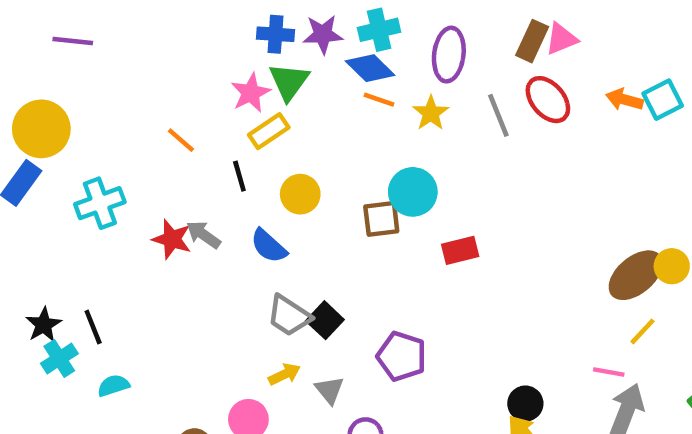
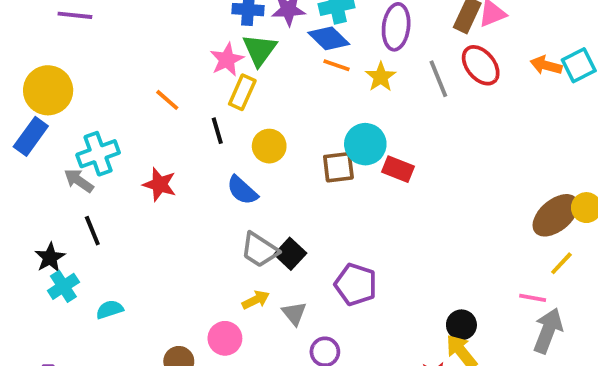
yellow rectangle: (269, 131) -> (242, 92), turned -32
gray arrow: (203, 235) -> (79, 181), moved
red rectangle: (460, 250) -> (398, 169), moved, turned 36
black line: (93, 327) -> (92, 231), moved

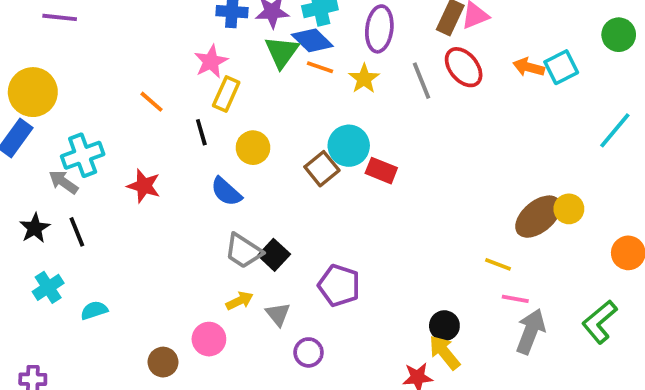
green triangle: (260, 50) -> (282, 52), moved
brown square: (338, 167) -> (322, 169), turned -32
black star: (50, 258) -> (35, 228), moved
yellow line: (561, 263) -> (498, 264), moved, turned 68

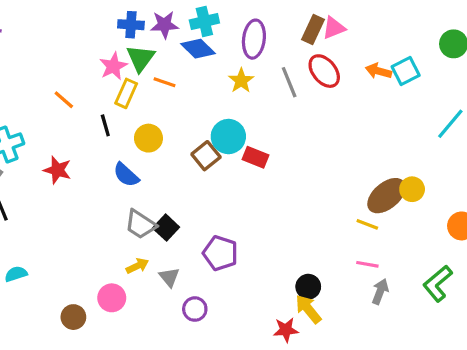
green triangle: (282, 52) -> (140, 58), moved
orange line: (320, 67) -> (164, 82), moved
yellow line: (498, 264) -> (367, 224), moved
gray arrow: (531, 331) -> (380, 291), size x0.7

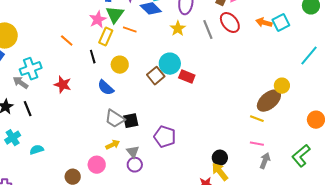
yellow circle: (412, 189) -> (282, 86), moved
black square: (166, 228) -> (131, 121), turned 35
purple circle: (195, 309) -> (135, 165), moved

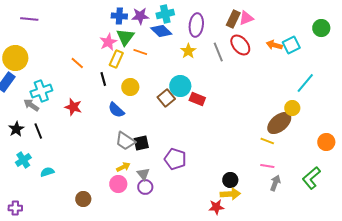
cyan line: (309, 56) -> (305, 83), moved
pink circle: (97, 165) -> (118, 184), moved
yellow arrow: (220, 172) -> (230, 194), turned 126

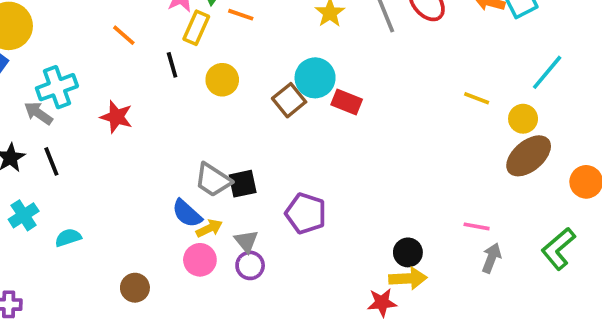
blue semicircle: (116, 110) -> (187, 213), moved
brown ellipse: (279, 123) -> (529, 156), moved
yellow line: (267, 141) -> (477, 98), moved

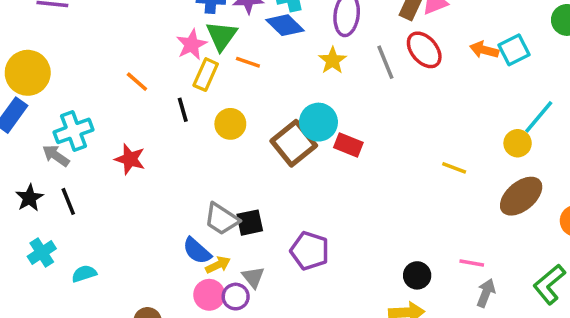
yellow line: (477, 98) -> (454, 168), moved
brown square: (289, 100) -> (294, 143), size x1.4
yellow circle: (523, 119) -> (518, 143), moved
black circle: (408, 252) -> (417, 275), moved
purple circle: (250, 265) -> (236, 297), moved

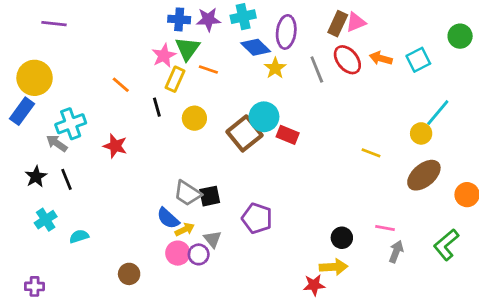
blue diamond: (285, 25) -> (256, 47), moved
orange arrow: (484, 50) -> (381, 58), moved

